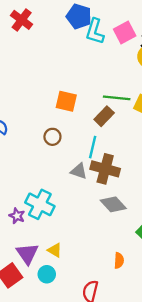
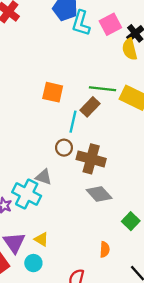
brown circle: (52, 137) -> (64, 148), moved
cyan line: (93, 147) -> (73, 122), moved
gray triangle: (79, 171) -> (44, 177), moved

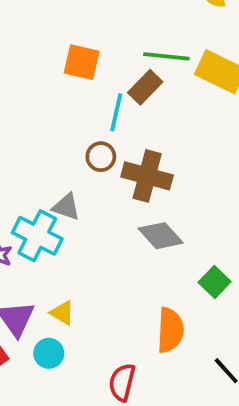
orange semicircle: (105, 249) -> (170, 330), size x1.6

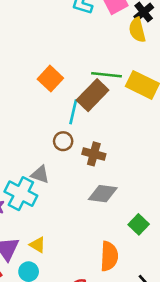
orange square: (82, 62) -> (50, 79), turned 30
brown rectangle: (145, 87) -> (93, 95), size x1.4
brown cross: (147, 176) -> (94, 154), size x0.7
gray diamond: (161, 236) -> (103, 194), turned -40

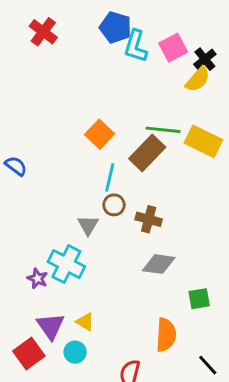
yellow semicircle: (137, 30) -> (198, 79), turned -125
cyan line: (73, 112) -> (110, 177), moved
gray triangle: (40, 174) -> (88, 225), moved, turned 42
green square: (139, 224) -> (199, 299), turned 36

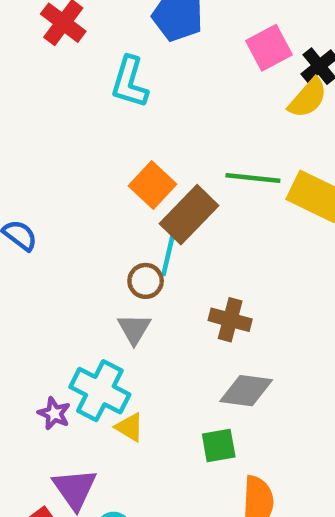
cyan L-shape: (136, 46) -> (130, 82), moved
brown rectangle: (147, 153) -> (189, 215), moved
brown circle: (114, 205) -> (146, 281), moved
green square: (199, 299) -> (219, 445), moved
yellow triangle: (85, 322) -> (130, 427), moved

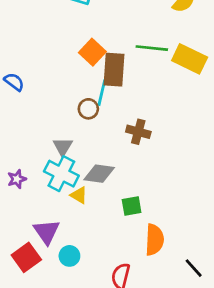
brown rectangle: (189, 215) -> (114, 70), turned -40
gray triangle: (134, 329) -> (63, 147), moved
gray diamond: (246, 391) -> (99, 174), moved
purple star: (54, 413) -> (17, 179), moved, turned 30

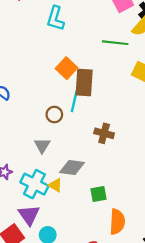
green line: (152, 48) -> (115, 43), moved
brown circle: (88, 109) -> (54, 115), moved
cyan cross: (61, 174) -> (34, 184), moved

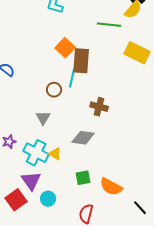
gray diamond: (72, 168) -> (83, 138), moved
green square: (98, 194) -> (83, 178), moved
orange semicircle: (117, 222) -> (111, 187), turned 115

